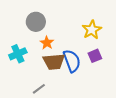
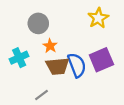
yellow star: (92, 30) -> (98, 18), moved
purple square: (95, 56) -> (101, 60), size x1.6

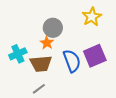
gray circle: (38, 23) -> (53, 28), moved
brown trapezoid: (58, 66) -> (41, 64), moved

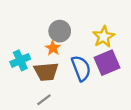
yellow star: (92, 17) -> (104, 37), moved

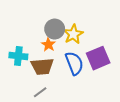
yellow star: (104, 37) -> (73, 34), moved
cyan cross: (20, 60) -> (18, 56), turned 30

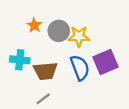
yellow star: (73, 34) -> (79, 36), turned 30
orange star: (48, 45) -> (34, 25), moved

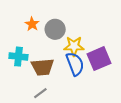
yellow star: (79, 36) -> (74, 46), moved

